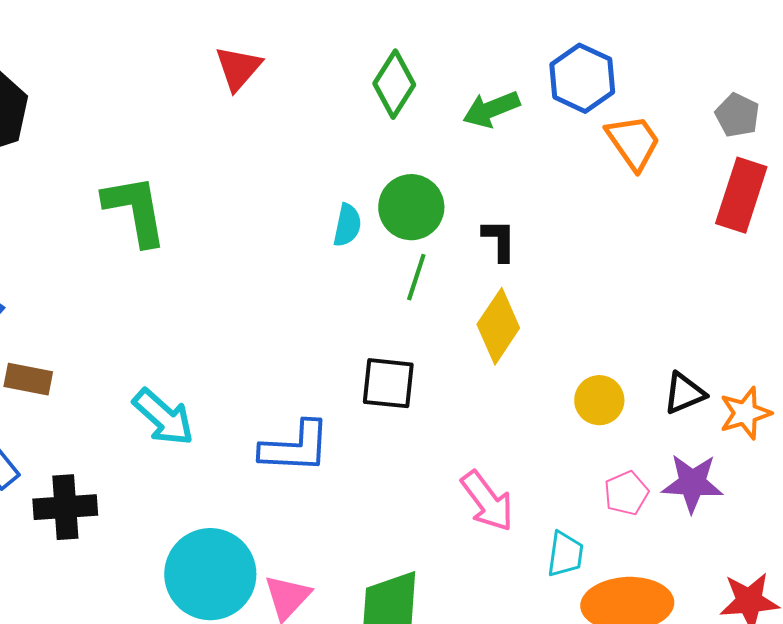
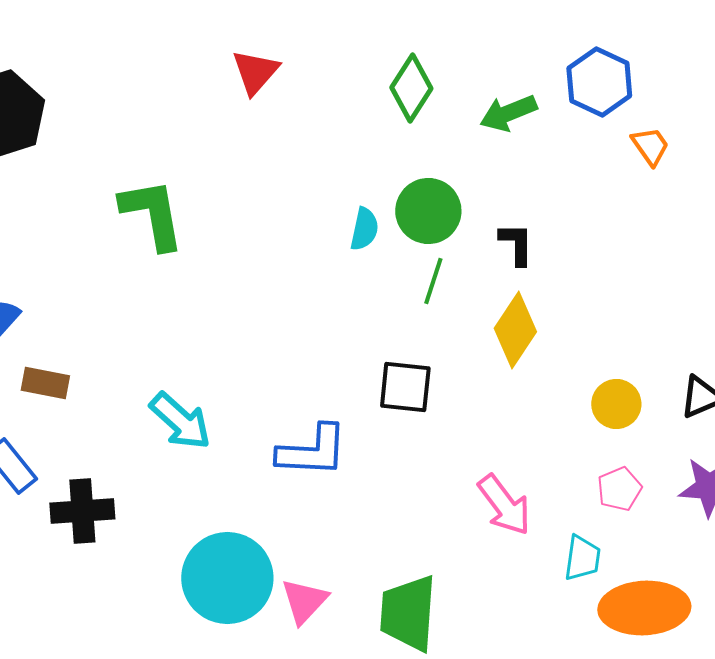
orange trapezoid: (633, 142) -> (650, 146), size x0.7
pink pentagon: (626, 493) -> (619, 489), moved

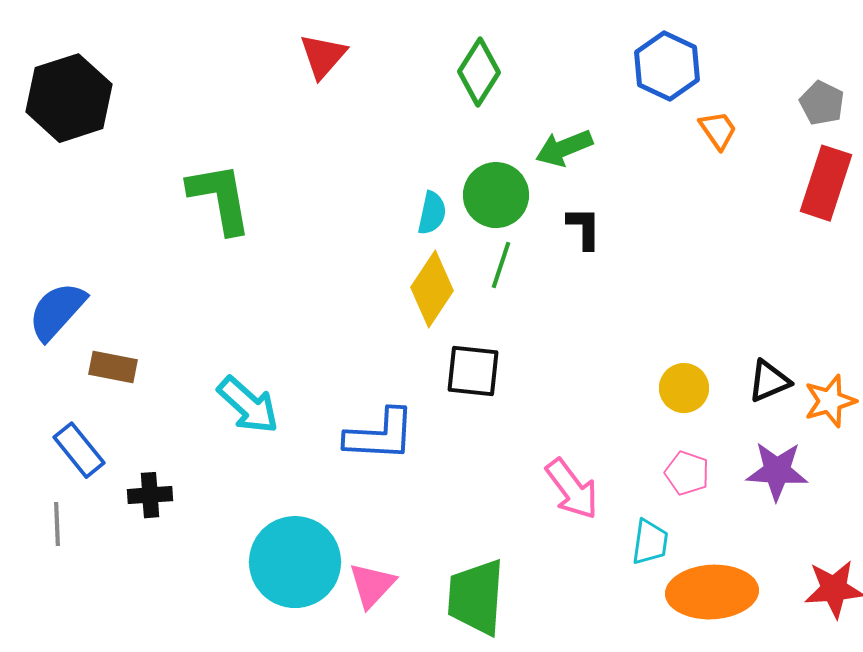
green arrow: (508, 113) -> (564, 148), moved
yellow diamond: (515, 330) -> (432, 289), moved
pink pentagon: (619, 489) -> (687, 473), turned -30
black cross: (82, 511) -> (150, 495), size x0.7

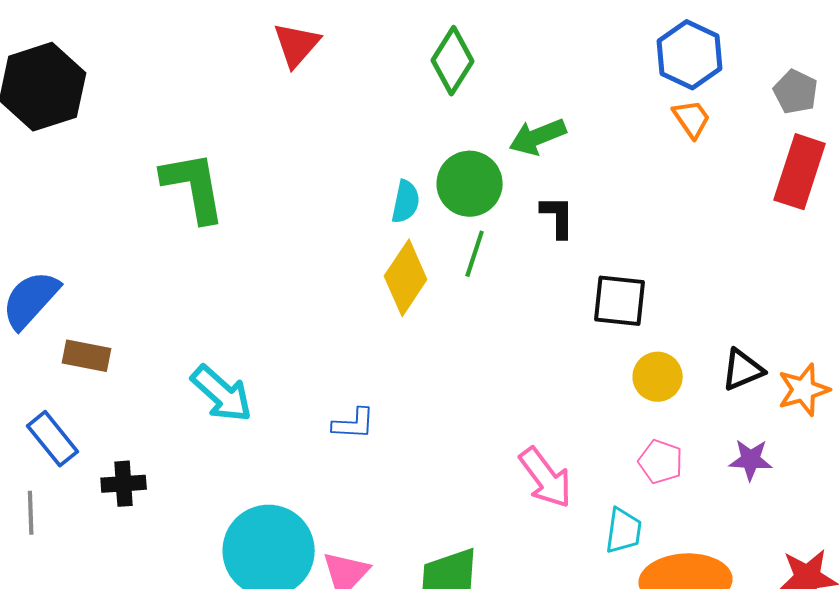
blue hexagon: (667, 66) -> (690, 55), moved
black square: (473, 371) -> (620, 301), moved
blue L-shape: (380, 435) -> (354, 424), size x0.6
purple star: (777, 471) -> (751, 460), size x0.7

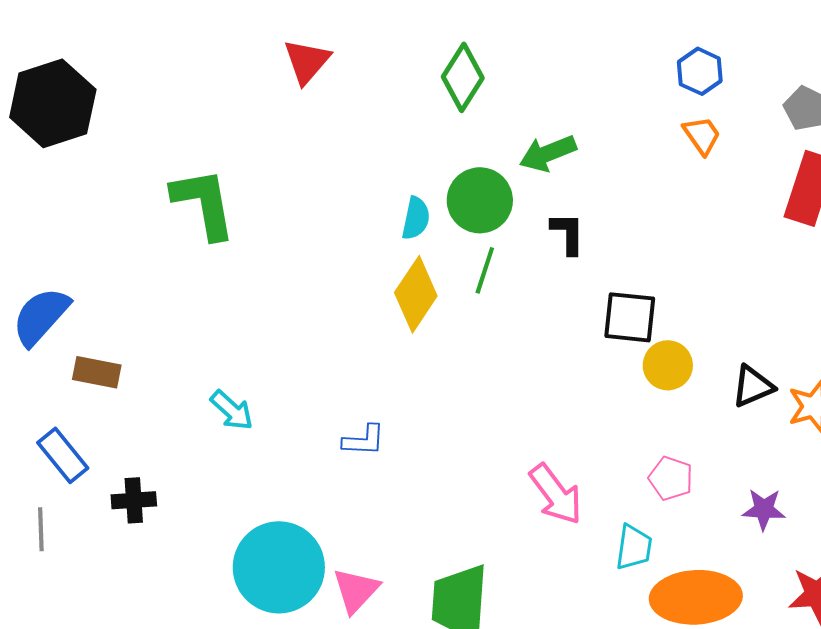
blue hexagon: (690, 55) -> (700, 71), size x0.7
yellow circle: (658, 377) -> (668, 365), moved
cyan arrow: (222, 394) -> (232, 410), size x0.7
purple star: (751, 460) -> (764, 509), moved

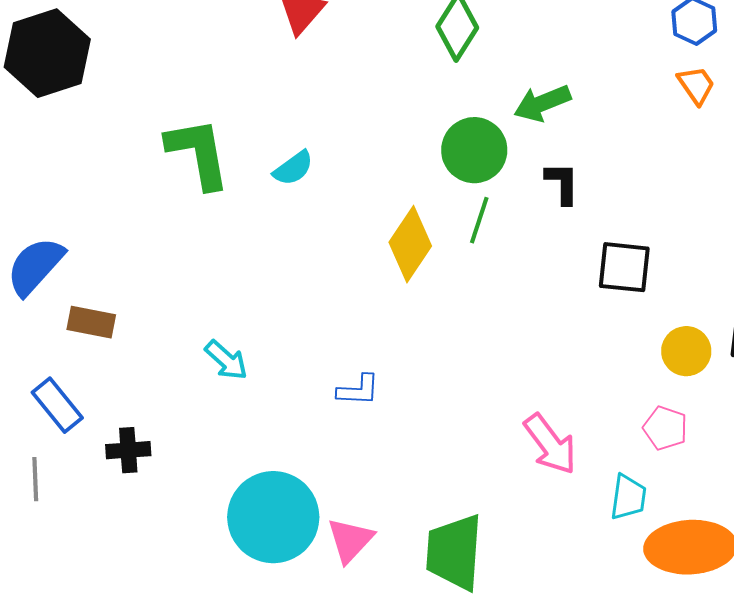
cyan semicircle: (416, 218) -> (293, 168), moved, turned 42
yellow circle: (668, 365) -> (686, 351), moved

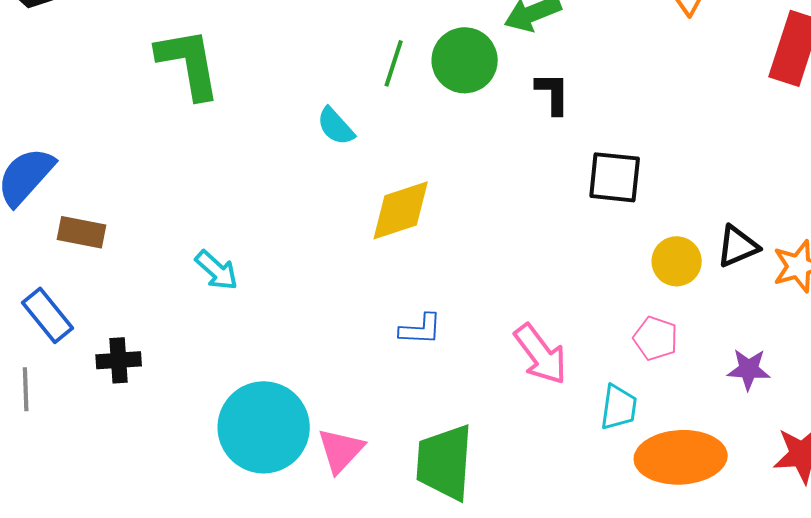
cyan semicircle: (293, 168) -> (336, 126), moved, turned 84
green line: (479, 220) -> (394, 63), moved
yellow diamond: (410, 244) -> (401, 210), moved, turned 38
blue L-shape: (358, 390) -> (421, 329), moved

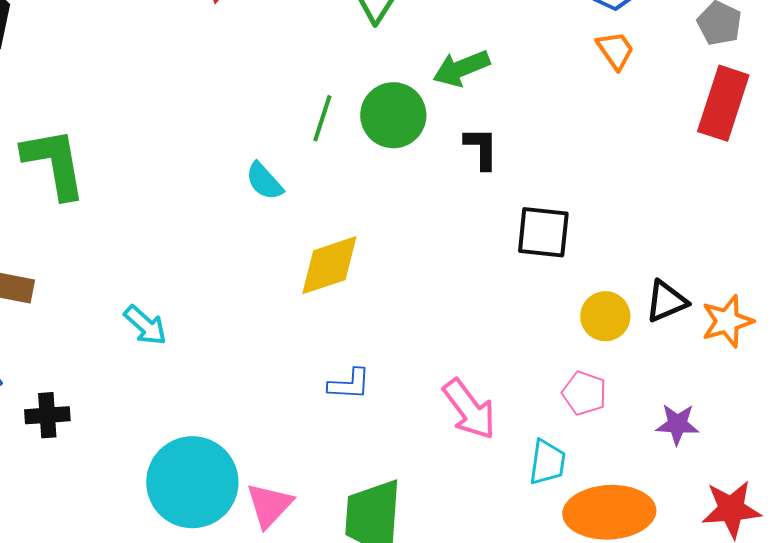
green L-shape: (189, 63) -> (54, 163), moved

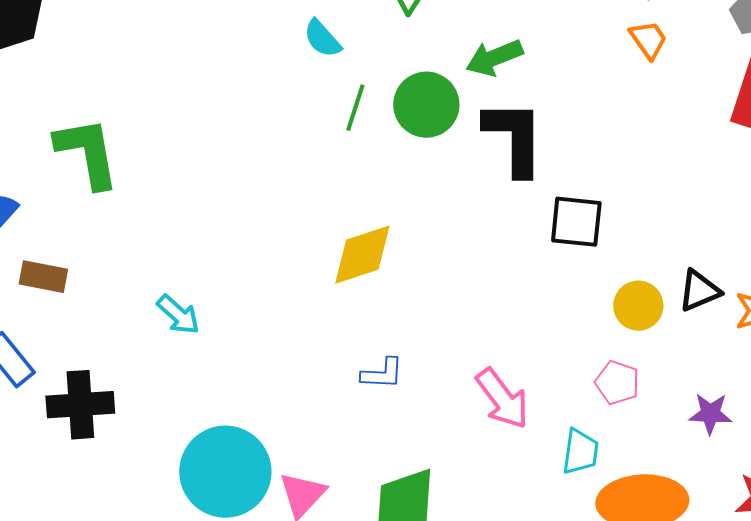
black L-shape: (481, 148) -> (514, 138), size x1.8
cyan semicircle: (264, 181) -> (322, 39), moved
black cross: (47, 415) -> (80, 405), size x1.5

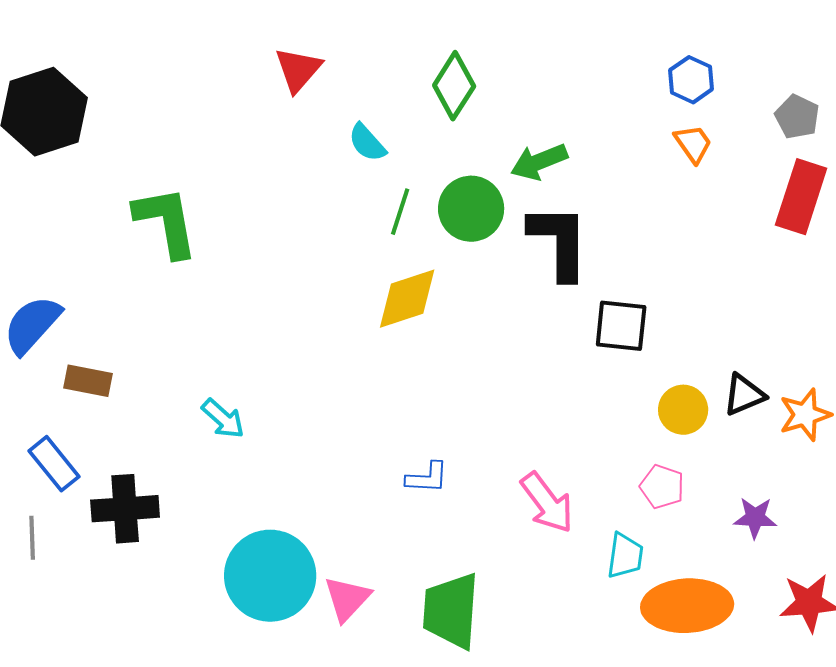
green L-shape: (87, 153) -> (166, 222), moved
yellow diamond: (362, 255) -> (407, 299), moved

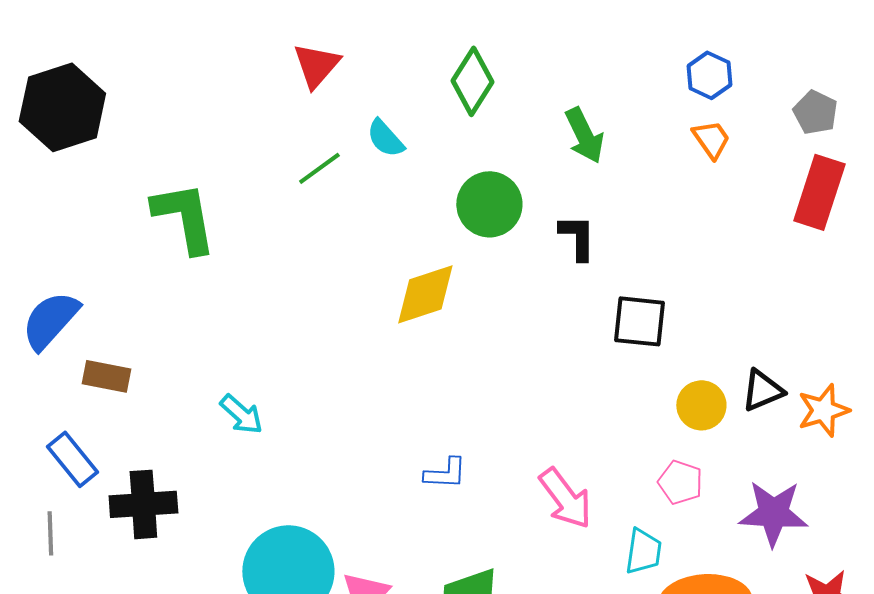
green arrow: (539, 162) -> (584, 135), moved, turned -94
green line: (400, 212) -> (319, 168), moved, turned 36
black L-shape: (559, 242) -> (577, 237), size x0.6
purple star: (755, 518) -> (773, 513), size x1.6

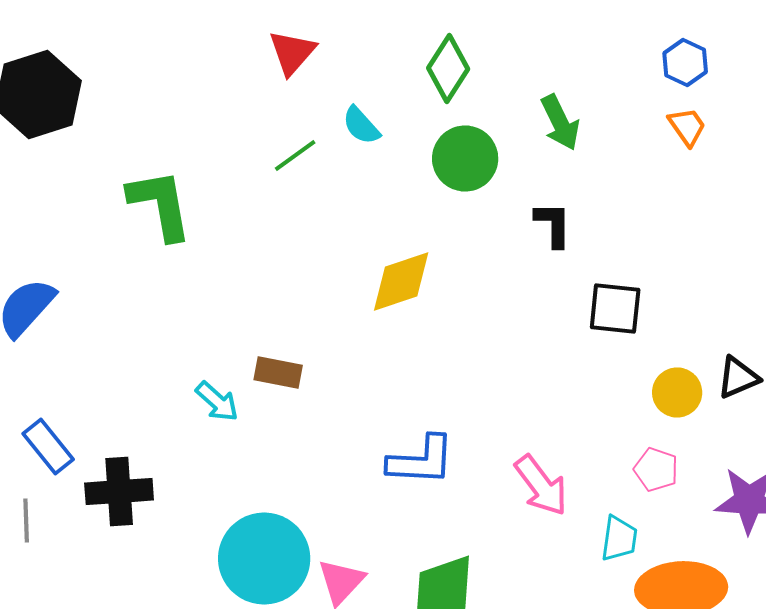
green circle: (489, 204) -> (465, 158), moved
brown rectangle: (106, 376) -> (278, 372), moved
blue L-shape: (445, 473) -> (421, 460), size x1.6

